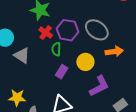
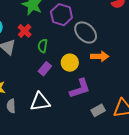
purple hexagon: (68, 30) -> (61, 15), moved
red cross: (46, 33) -> (25, 31), moved

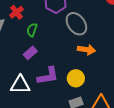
yellow circle: (70, 63) -> (76, 78), moved
purple L-shape: (80, 89) -> (48, 76), moved

